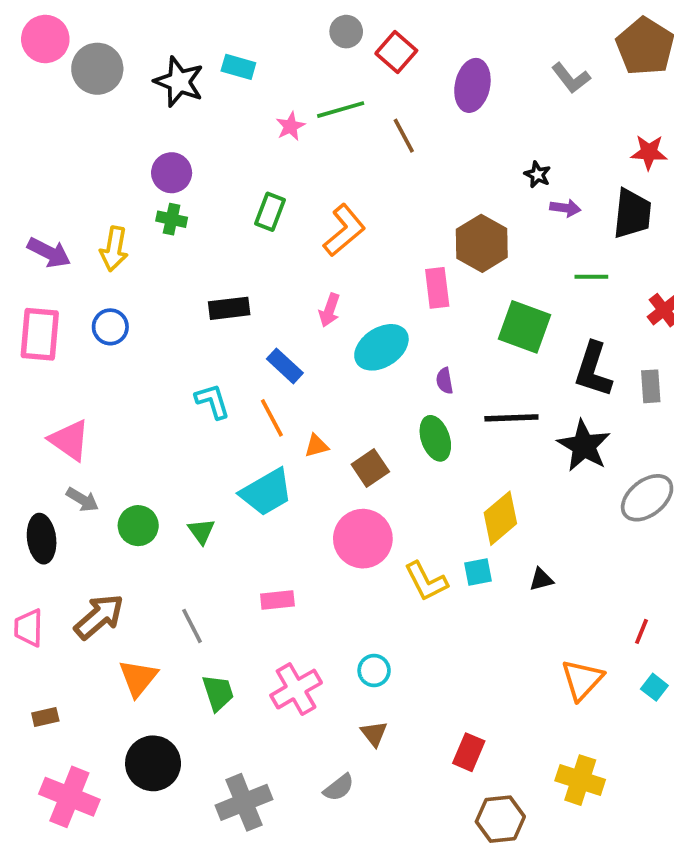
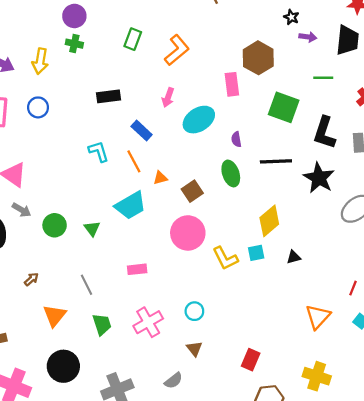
brown arrow: (99, 617) -> (31, 279), size x0.5

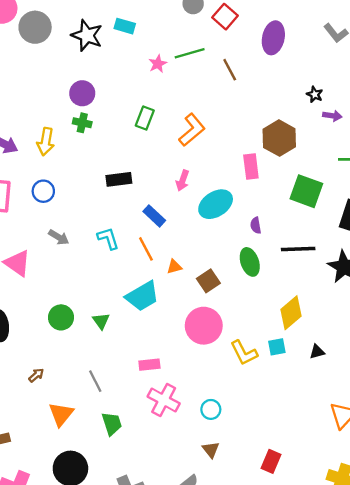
gray arrow: (22, 210) -> (59, 237), moved
pink cross: (148, 322) -> (164, 400), moved, turned -32

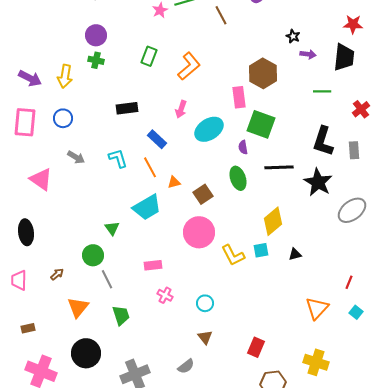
green square: (306, 191) -> (261, 124), moved
green circle: (61, 317) -> (93, 255), moved
pink cross: (164, 400) -> (165, 295), size x0.6

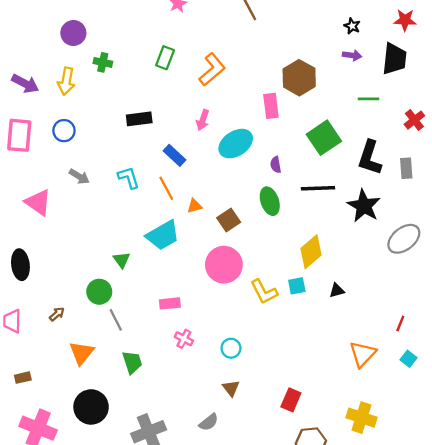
purple circle: (96, 35) -> (73, 33), moved
black star: (293, 36) -> (352, 26), moved
green square: (261, 124) -> (324, 138), moved, turned 36

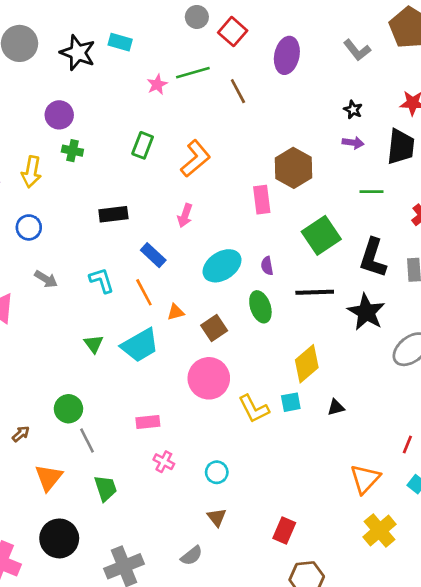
purple circle: (73, 33) -> (59, 115), moved
cyan ellipse: (236, 144) -> (222, 266), moved
green triangle: (122, 260) -> (94, 344), moved
yellow cross: (361, 418) -> (380, 531), moved, turned 32

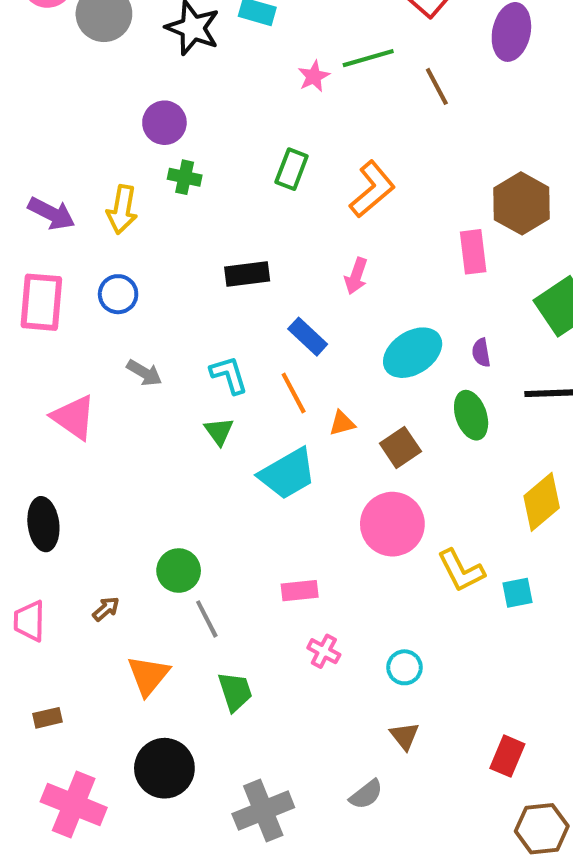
green triangle: (94, 344) -> (219, 431), moved
cyan square: (291, 402) -> (517, 593), moved

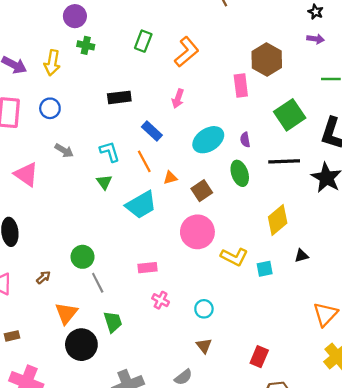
yellow L-shape: (461, 571) -> (234, 257), turned -36
black circle: (164, 768) -> (81, 345), moved

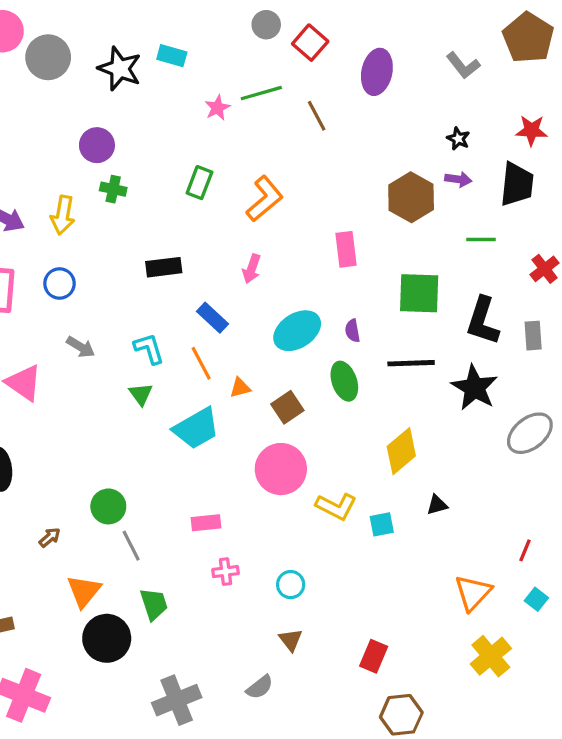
brown hexagon: (267, 59) -> (411, 197), moved
green square: (290, 115) -> (419, 293), turned 36
pink cross: (161, 300) -> (226, 572), turned -35

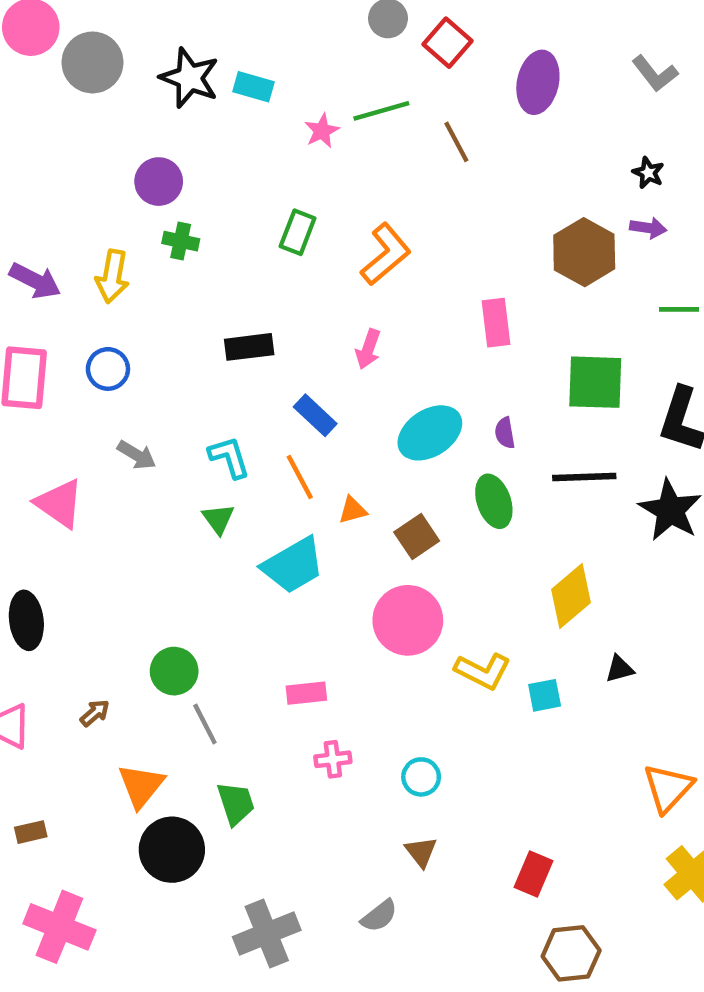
cyan rectangle: (172, 56) -> (253, 87), moved

